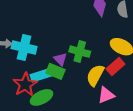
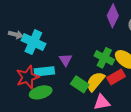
green cross: (80, 52) -> (104, 58), moved
green rectangle: (55, 71) -> (80, 84), moved

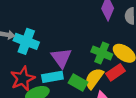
purple triangle: (66, 60) -> (61, 58), size x1.5
cyan rectangle: (44, 71) -> (52, 77), moved

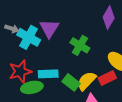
green cross: (102, 53) -> (80, 45), moved
purple triangle: (61, 58) -> (49, 28), moved

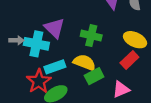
cyan rectangle: (48, 74) -> (55, 67), moved
yellow semicircle: (87, 81) -> (85, 62), moved, turned 85
green rectangle: (71, 82) -> (94, 76), turned -48

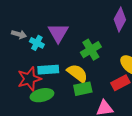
green cross: (91, 36) -> (91, 50), turned 30
cyan cross: (36, 44) -> (37, 43), size x0.6

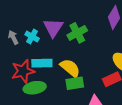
gray arrow: (19, 34) -> (13, 37), moved, turned -136
green cross: (91, 50) -> (77, 33), moved

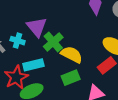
green cross: (77, 33) -> (53, 42), moved
yellow semicircle: (70, 68) -> (72, 55), moved

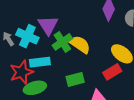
cyan cross: (18, 41) -> (27, 36), size x1.5
yellow semicircle: (72, 55) -> (80, 44), moved

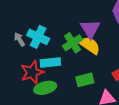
purple triangle: (48, 25) -> (90, 29), moved

